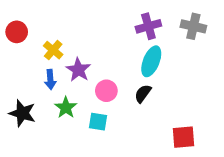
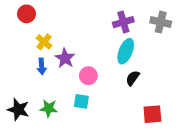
red circle: (17, 32) -> (27, 14), moved
black semicircle: (143, 94) -> (133, 78), moved
green star: (66, 108) -> (49, 108), moved, turned -30
black star: (22, 113) -> (18, 110), moved

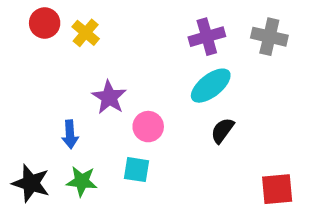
yellow cross: (44, 42) -> (86, 33), moved
cyan ellipse: (126, 51) -> (211, 86), turned 30
blue arrow: (42, 66) -> (70, 134), moved
red square: (152, 114) -> (277, 189), moved

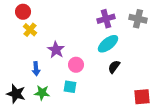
yellow cross: (86, 33) -> (30, 30), moved

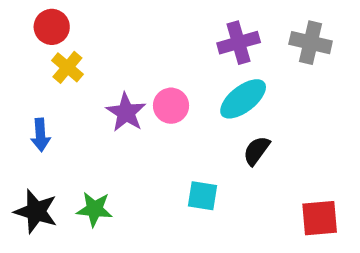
pink circle: (76, 65) -> (171, 106), moved
blue arrow: (36, 69) -> (40, 135), moved
cyan square: (70, 87) -> (203, 196), moved

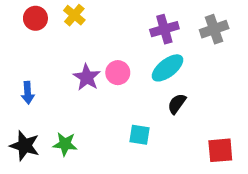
gray cross: (311, 43) -> (214, 29), turned -32
yellow cross: (67, 67) -> (74, 15), moved

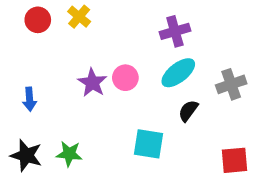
gray cross: (214, 29) -> (231, 84), moved
cyan square: (140, 135) -> (149, 144), size x1.4

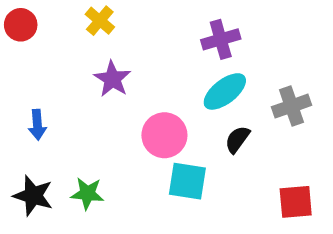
red circle: (38, 20) -> (21, 25), moved
pink circle: (125, 78) -> (164, 135), moved, size x1.4
purple star: (92, 83) -> (112, 79), moved

